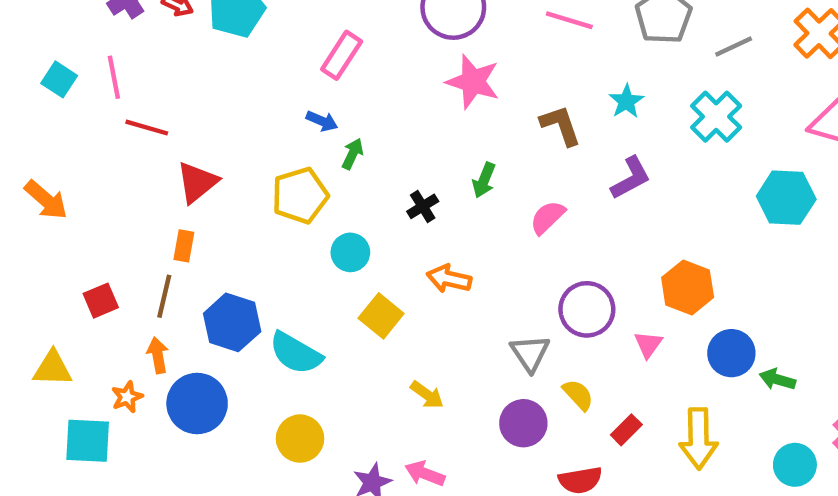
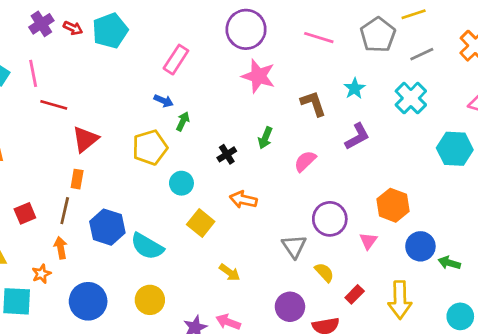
blue circle: (197, 403) -> (88, 301), moved
purple circle: (523, 423) -> (290, 307), moved

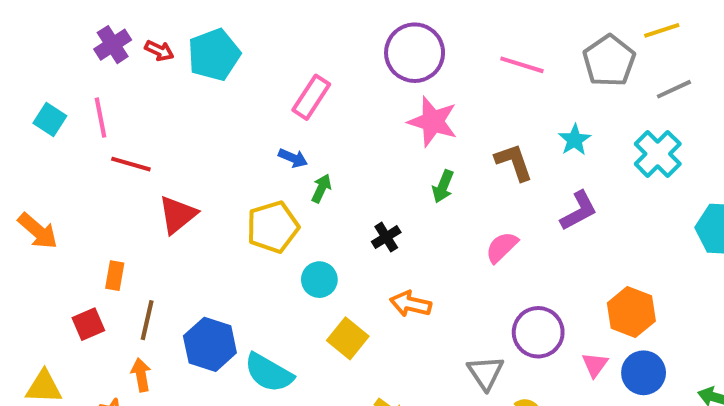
green arrow: (265, 138) -> (443, 186), moved
orange rectangle: (77, 179) -> (115, 276), moved
blue circle: (420, 246) -> (644, 373), moved

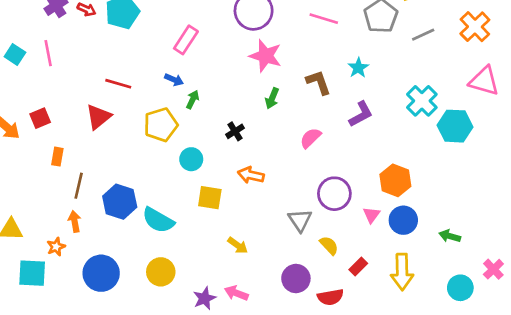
cyan cross: (658, 154) -> (422, 101), moved
red line: (131, 164) -> (118, 84), moved
red square: (88, 324) -> (40, 118), moved
yellow square: (348, 338) -> (210, 198), turned -30

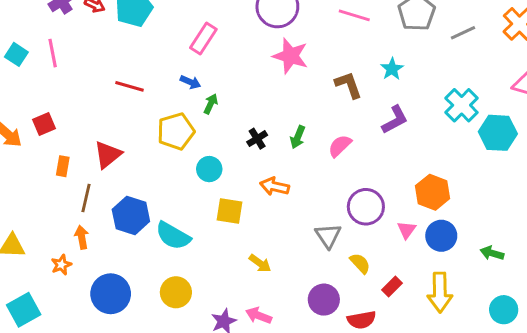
green arrow: (272, 98) -> (298, 137), moved
red triangle: (98, 117) -> (108, 155), moved
cyan square: (32, 273) -> (24, 310), moved, turned -32

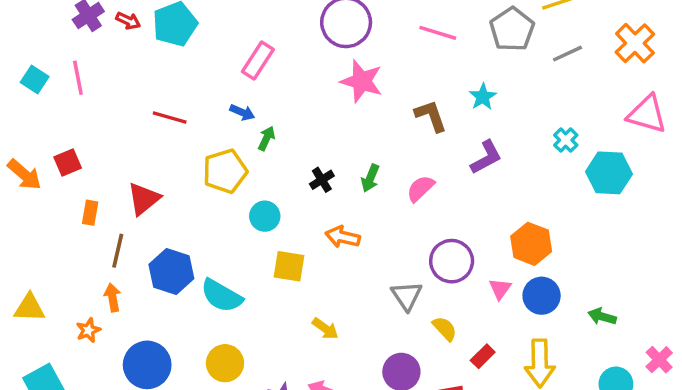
cyan cross: (462, 105) -> (566, 140), size x0.6

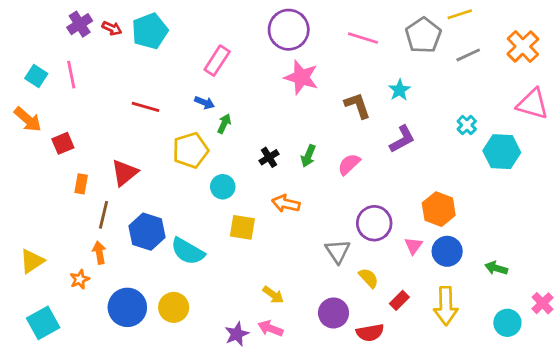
orange arrow: (24, 175) -> (28, 119), moved
yellow triangle: (30, 308) -> (32, 261), turned -36
yellow arrow: (325, 329) -> (273, 295), moved
yellow circle: (225, 363) -> (174, 307), moved

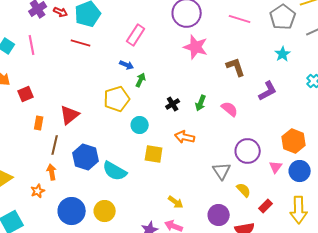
cyan star: (399, 90) -> (283, 54), moved
red line: (146, 107) -> (81, 43), moved
pink semicircle: (349, 164) -> (230, 109), turned 84

